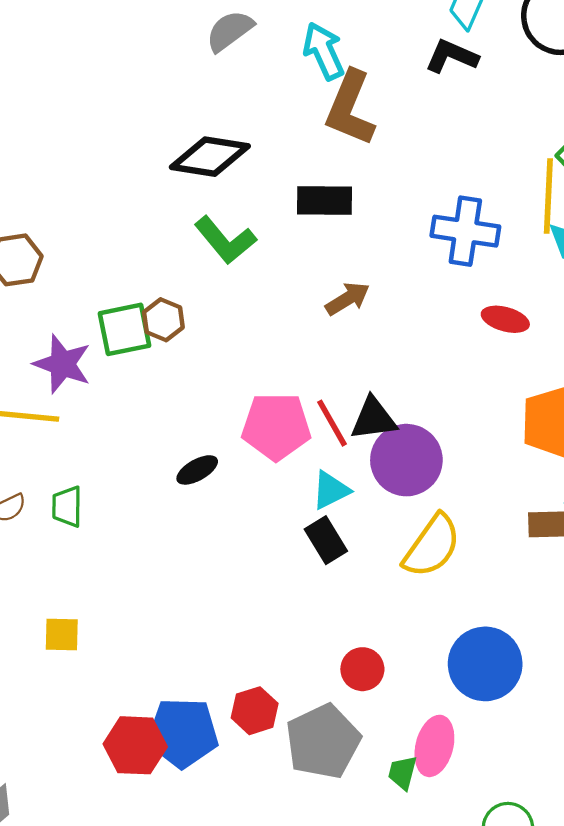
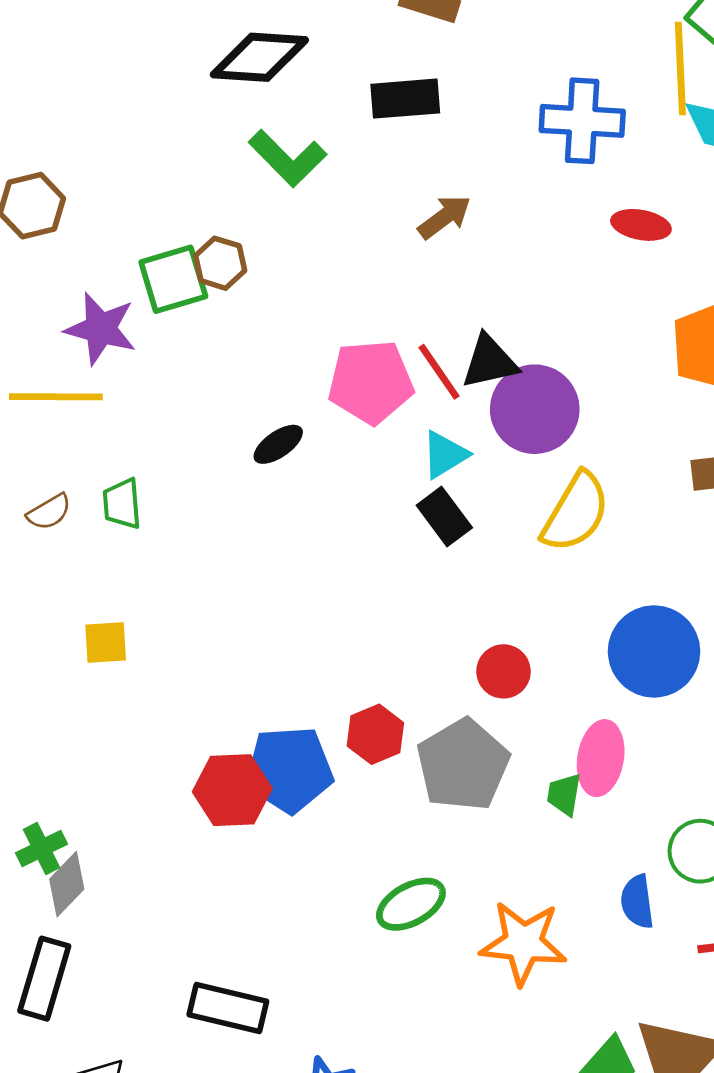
yellow square: (62, 635) -> (106, 643), moved

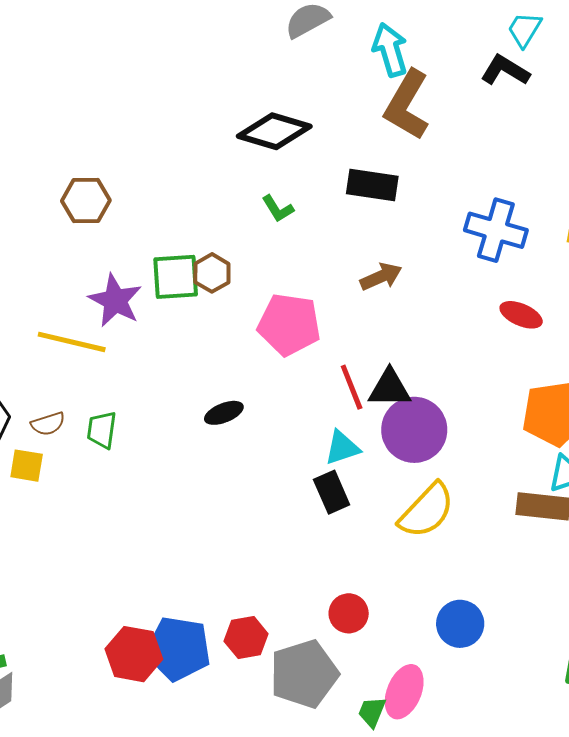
green L-shape: (288, 158) -> (278, 209), size x0.6
pink pentagon: (371, 382) -> (289, 324), moved
yellow square: (106, 643) -> (27, 466), moved
blue circle: (654, 651) -> (460, 624), size x0.7

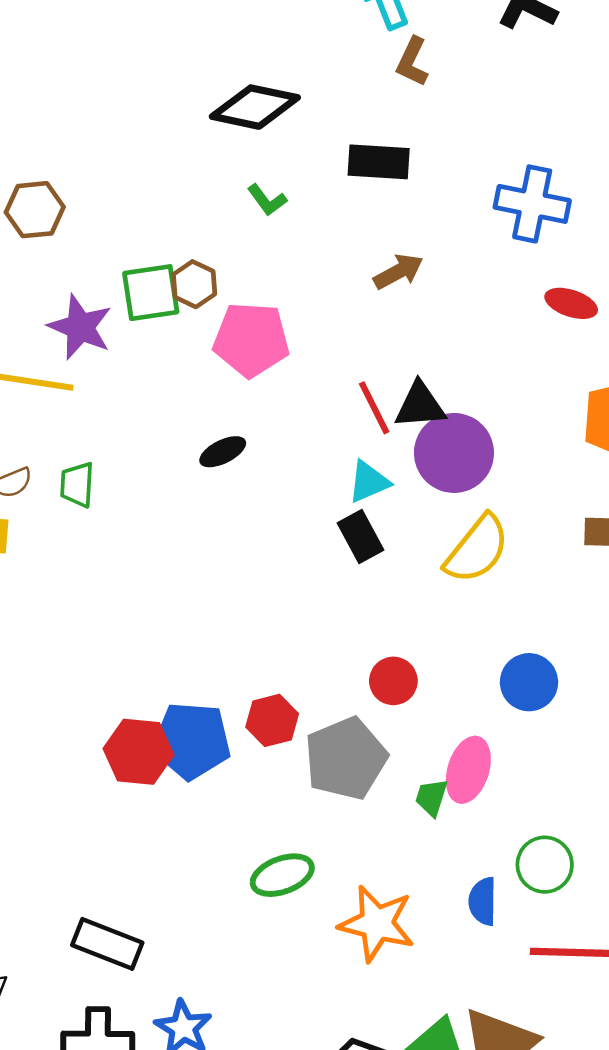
brown L-shape: (407, 105) -> (412, 62), size x0.6
pink pentagon: (289, 324) -> (251, 340), moved

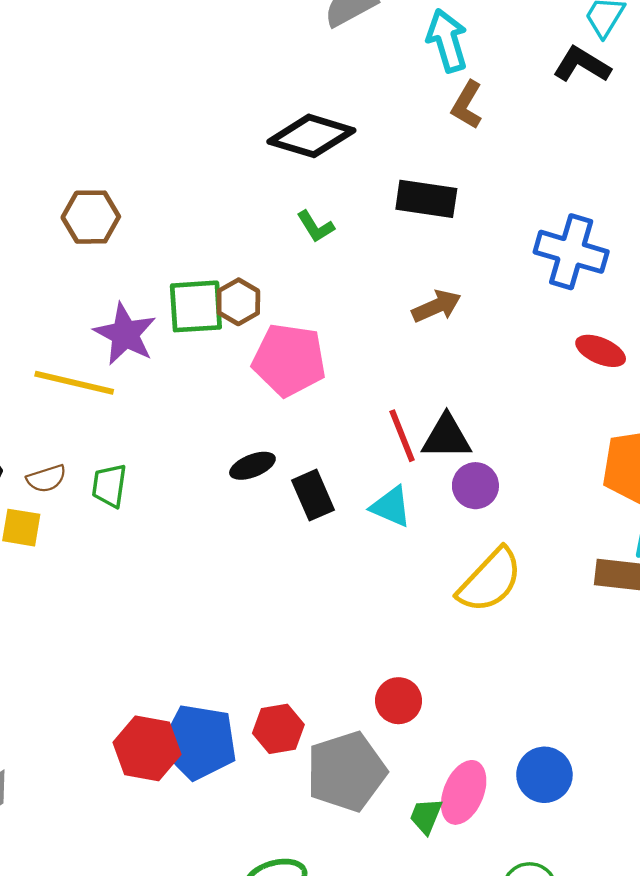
purple circle: (454, 453) -> (475, 486), size x0.6
cyan triangle: (369, 482) -> (391, 507), turned 42
black rectangle: (361, 536) -> (313, 495), moved
blue circle: (529, 682) -> (544, 775), moved

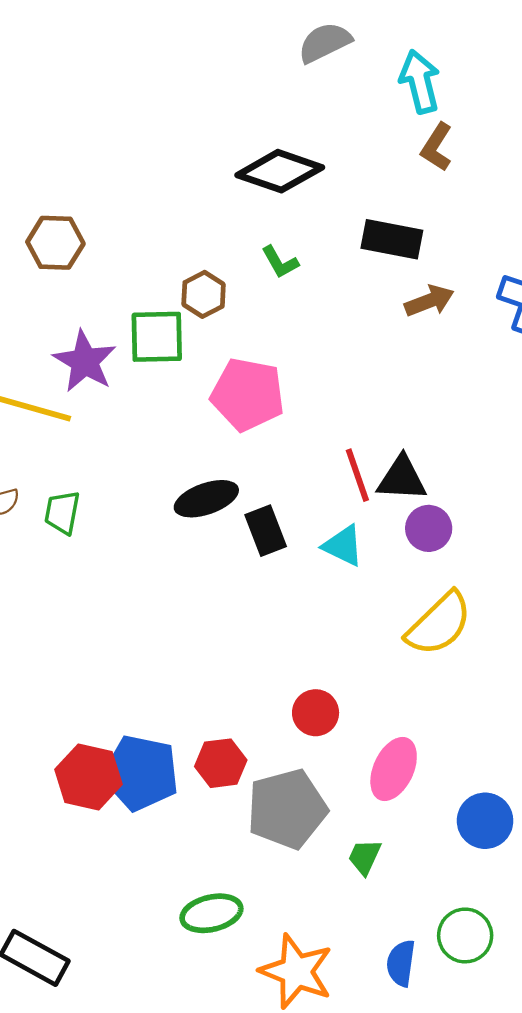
brown hexagon: (238, 302) -> (204, 294), moved
brown arrow: (437, 306) -> (429, 301), moved
black ellipse: (252, 466) -> (206, 499), size x1.4
red circle: (399, 701) -> (316, 713), moved
pink ellipse: (464, 792) -> (394, 769), moved

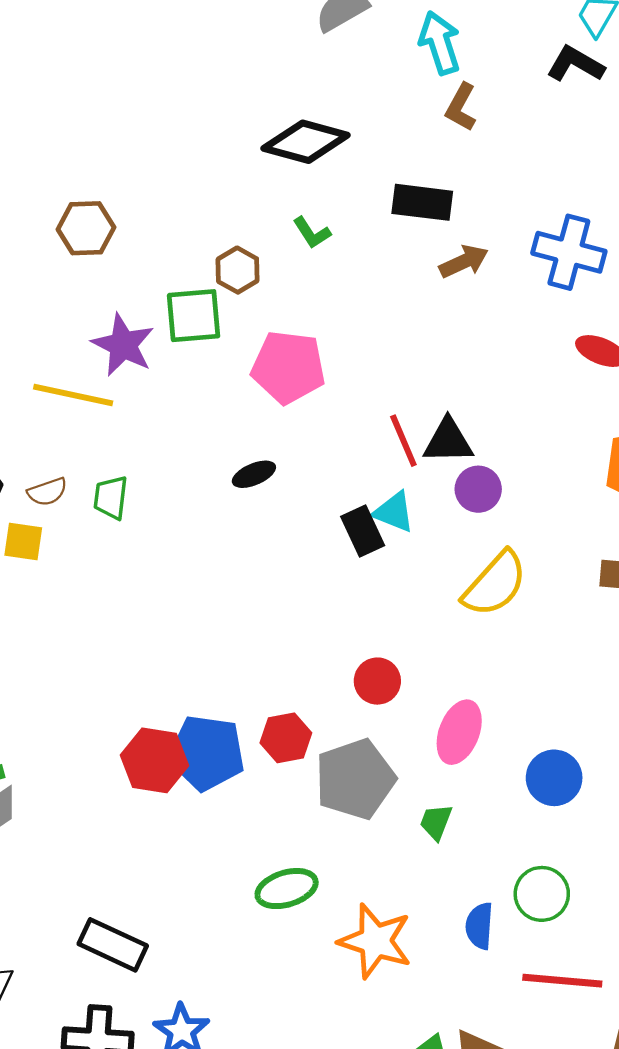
black ellipse: (206, 499) -> (254, 474), size x0.7
black rectangle: (266, 531) -> (363, 531), moved

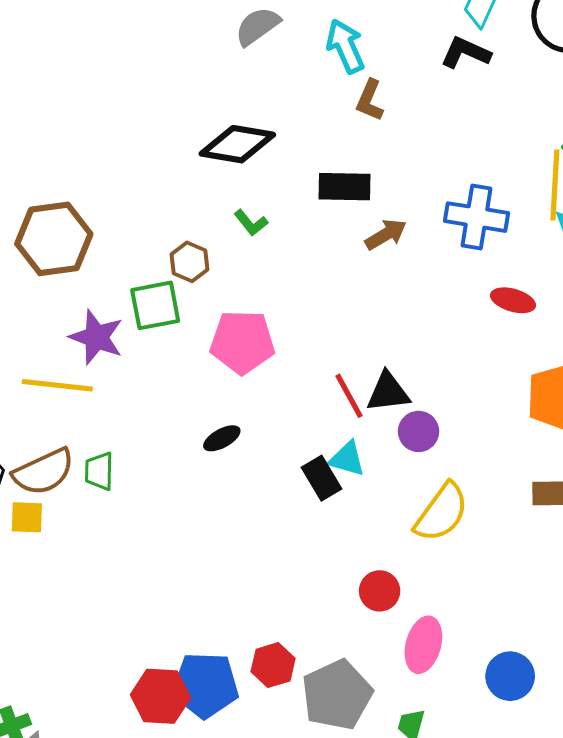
brown hexagon: (86, 228) -> (54, 239), size x1.5
brown semicircle: (47, 492) -> (43, 472), size x1.8
red circle: (377, 681) -> (380, 591), moved

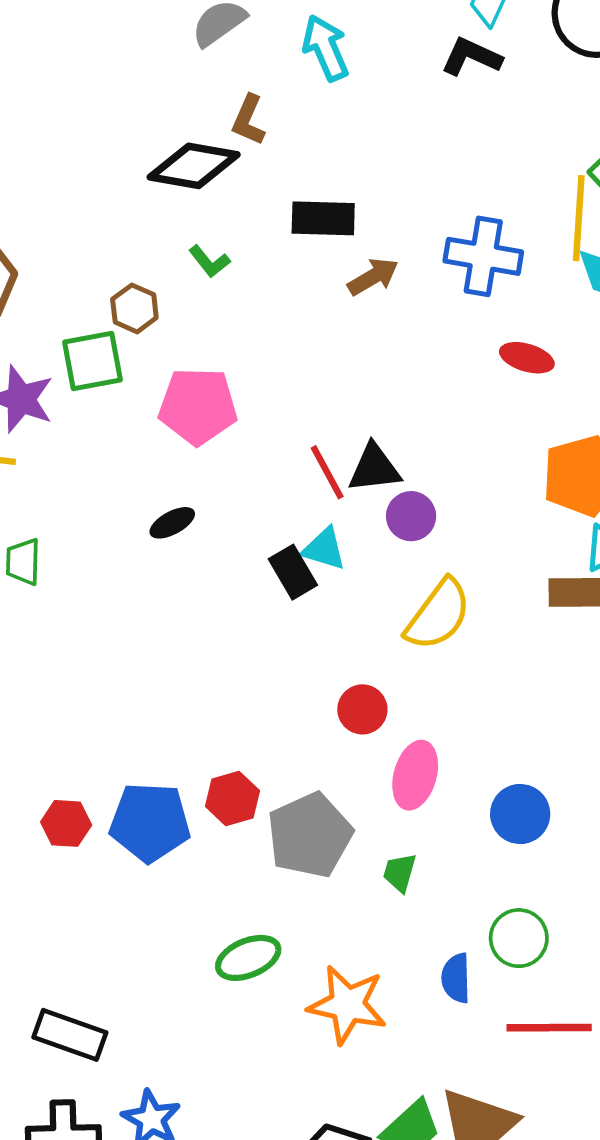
brown L-shape: (370, 100) -> (248, 120), moved
red hexagon: (161, 696) -> (66, 823), moved, size x0.7

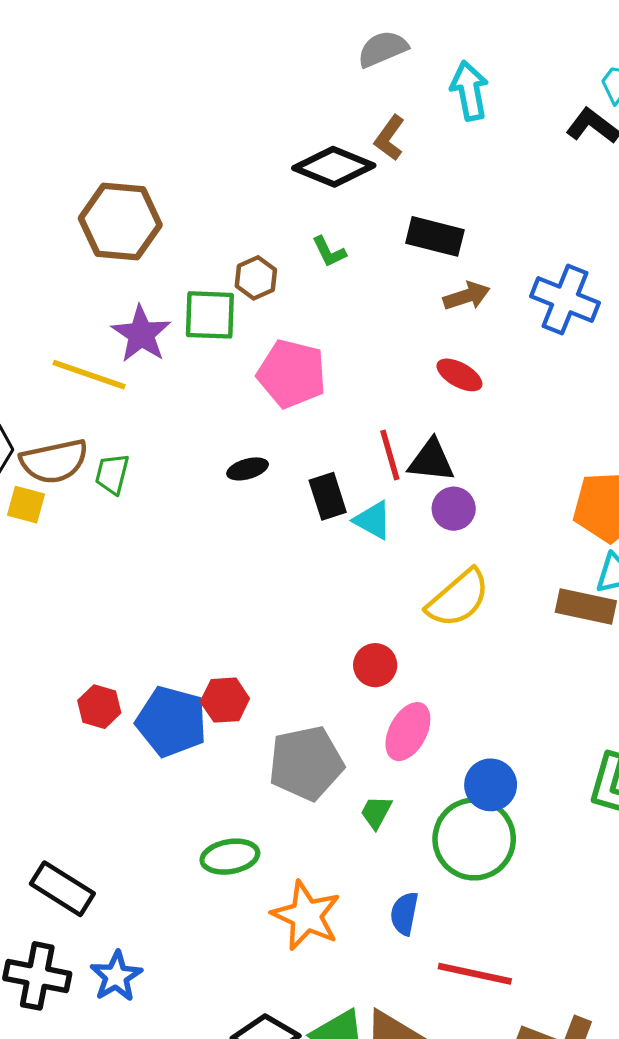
red ellipse: (527, 358) -> (459, 375), moved
black rectangle: (293, 572) -> (328, 496), moved
red hexagon: (232, 799) -> (225, 700), moved
green circle: (519, 938) -> (474, 839), moved, size x1.6

